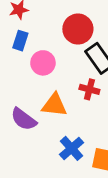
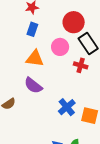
pink circle: (43, 63) -> (60, 47), moved
orange triangle: (54, 105) -> (35, 58), moved

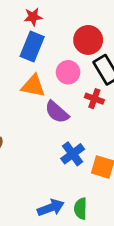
blue rectangle: (32, 29) -> (32, 46), size x1.5
purple semicircle: (33, 85) -> (57, 112), moved

